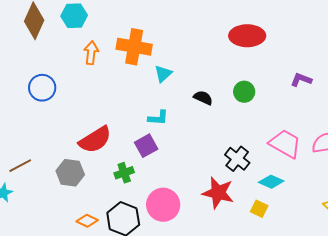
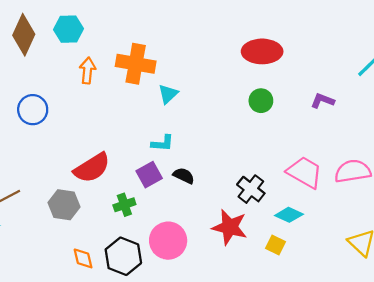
green circle: (244, 92) -> (261, 101), moved
black semicircle: (203, 98) -> (184, 176), moved
orange diamond: (87, 221) -> (83, 258), turned 50

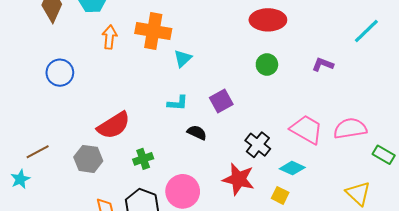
purple square: (149, 175) -> (221, 101), moved

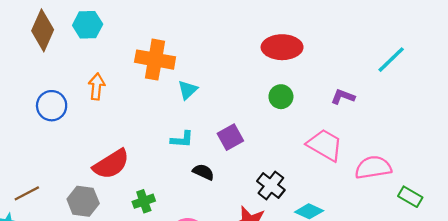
orange arrow: (110, 37) -> (97, 87), moved
pink trapezoid: (307, 129) -> (325, 145), moved

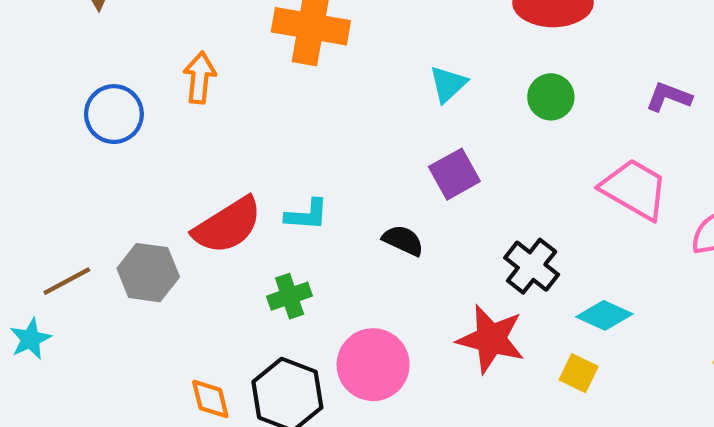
cyan triangle: (188, 90) -> (448, 84), moved
cyan L-shape: (182, 139) -> (307, 215), moved
gray hexagon: (83, 201) -> (148, 273), moved

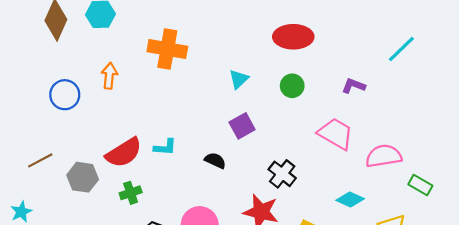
brown line: (67, 281) -> (40, 160), moved
green cross: (290, 296) -> (131, 193), moved
cyan diamond: (604, 315) -> (350, 199), moved

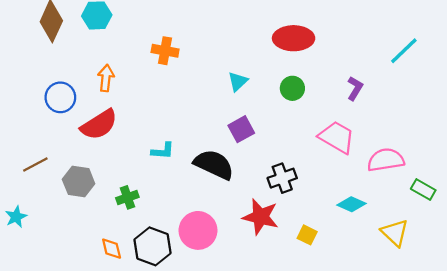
orange cross: (167, 49) -> (165, 51), size x0.7
purple L-shape: (353, 86) -> (355, 88), turned 100
red semicircle: (124, 153) -> (99, 125), moved
black semicircle: (215, 160) -> (214, 164), size x1.8
black cross: (282, 174) -> (282, 178), turned 32

